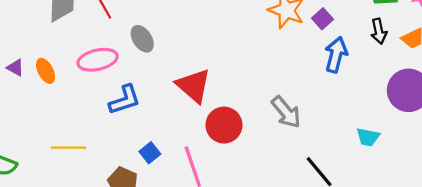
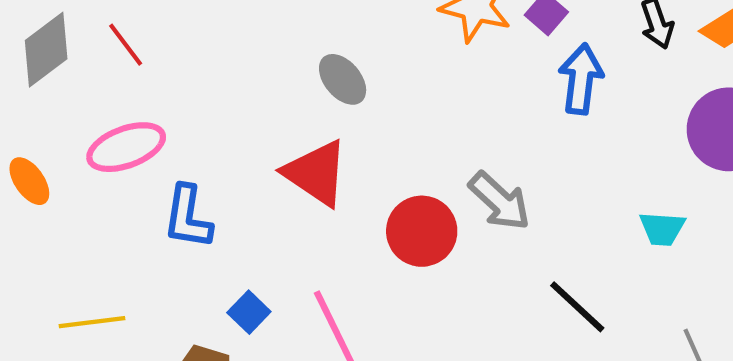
gray ellipse: (142, 39) -> (343, 79), moved
blue L-shape: (125, 100) -> (188, 217), turned 124
red circle: (224, 125) -> (422, 231), moved

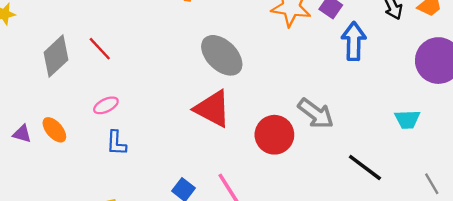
gray ellipse: (343, 79) -> (222, 55), size x1.5
pink ellipse: (126, 147) -> (106, 105), size x0.6
blue L-shape: (188, 217) -> (116, 143), moved, size x0.7

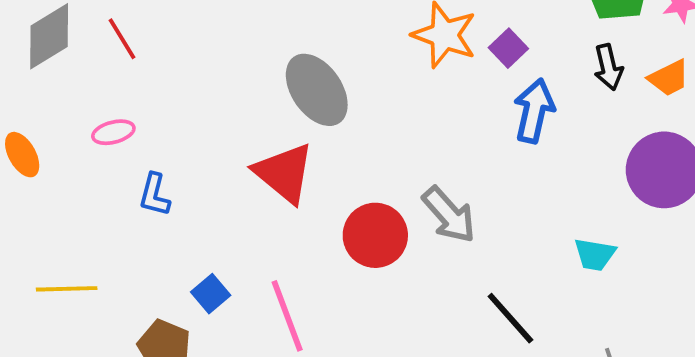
blue L-shape: (116, 143) -> (154, 195), moved

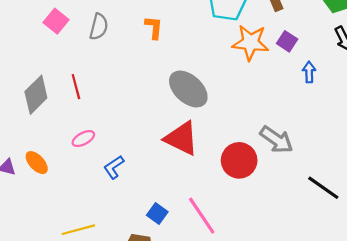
red line: (122, 39) -> (76, 87), turned 30
blue arrow: (534, 111) -> (309, 72), size x0.6
blue L-shape: (154, 195) -> (114, 167), turned 55

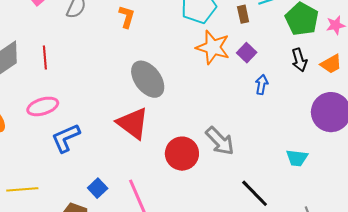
pink ellipse: (83, 139) -> (43, 106), size x1.4
blue L-shape: (114, 167) -> (66, 138), size x1.4

